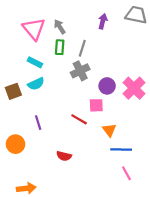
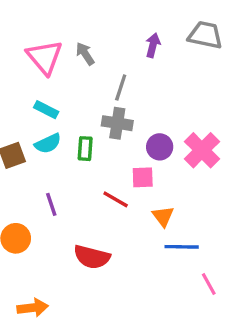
green rectangle: (60, 47) -> (85, 149), moved
gray cross: (80, 71) -> (117, 123), turned 36
red semicircle: (64, 156) -> (92, 257), size x1.5
pink line: (126, 173) -> (209, 284), moved

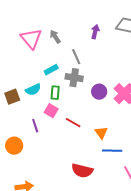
gray line: (121, 88) -> (76, 57), turned -42
cyan rectangle: (46, 110) -> (51, 70), moved, turned -56
pink square: (143, 177) -> (51, 111), moved, turned 32
red semicircle: (92, 257) -> (82, 171), moved

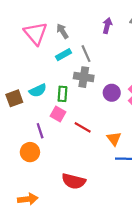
cyan rectangle: (51, 70) -> (64, 55), moved
orange circle: (14, 146) -> (30, 152), moved
red semicircle: (82, 171) -> (74, 181), moved

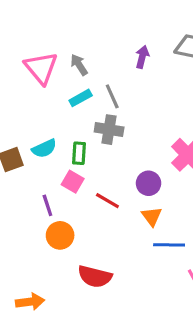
purple circle: (112, 93) -> (149, 183), moved
orange circle: (30, 152) -> (60, 235), moved

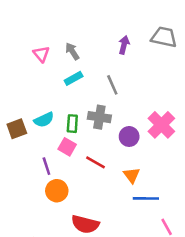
pink triangle: (41, 68) -> (41, 54), size x0.6
gray line: (112, 96) -> (112, 85), moved
gray cross: (109, 130) -> (99, 117), moved
purple circle: (149, 183) -> (129, 136), moved

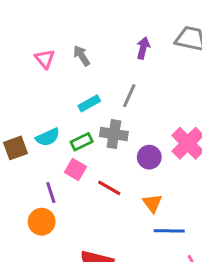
cyan rectangle: (74, 78) -> (89, 103), moved
gray line: (112, 85) -> (129, 96), turned 48
green rectangle: (72, 124) -> (82, 142), turned 60
orange circle: (57, 191) -> (42, 222), moved

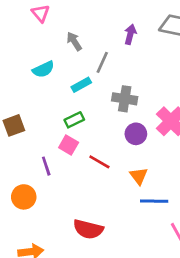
pink triangle: (45, 59) -> (41, 13), moved
gray line: (129, 96) -> (102, 62), moved
gray cross: (114, 134) -> (125, 99), moved
cyan semicircle: (48, 137) -> (43, 69), moved
orange circle: (42, 222) -> (24, 197), moved

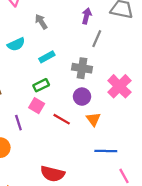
gray line: (102, 62) -> (97, 39), moved
purple circle: (136, 134) -> (82, 97), moved
orange triangle: (139, 176) -> (93, 119), moved

